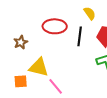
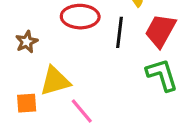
yellow triangle: (39, 67) -> (55, 81), turned -30

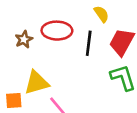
brown star: (27, 42) -> (24, 39), moved

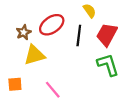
red ellipse: (57, 31) -> (52, 25), turned -35
yellow triangle: (37, 83) -> (34, 55), moved

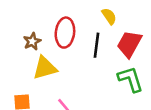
red ellipse: (52, 25) -> (65, 33), turned -50

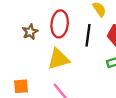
yellow triangle: (45, 68) -> (58, 59), moved

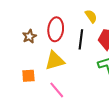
orange square: (21, 86) -> (28, 76), moved

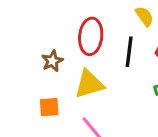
brown star: (29, 36) -> (52, 61), moved

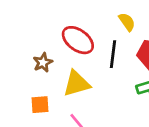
red ellipse: (91, 36) -> (78, 40), turned -60

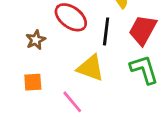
yellow triangle: (76, 84) -> (91, 68), moved, turned 36

